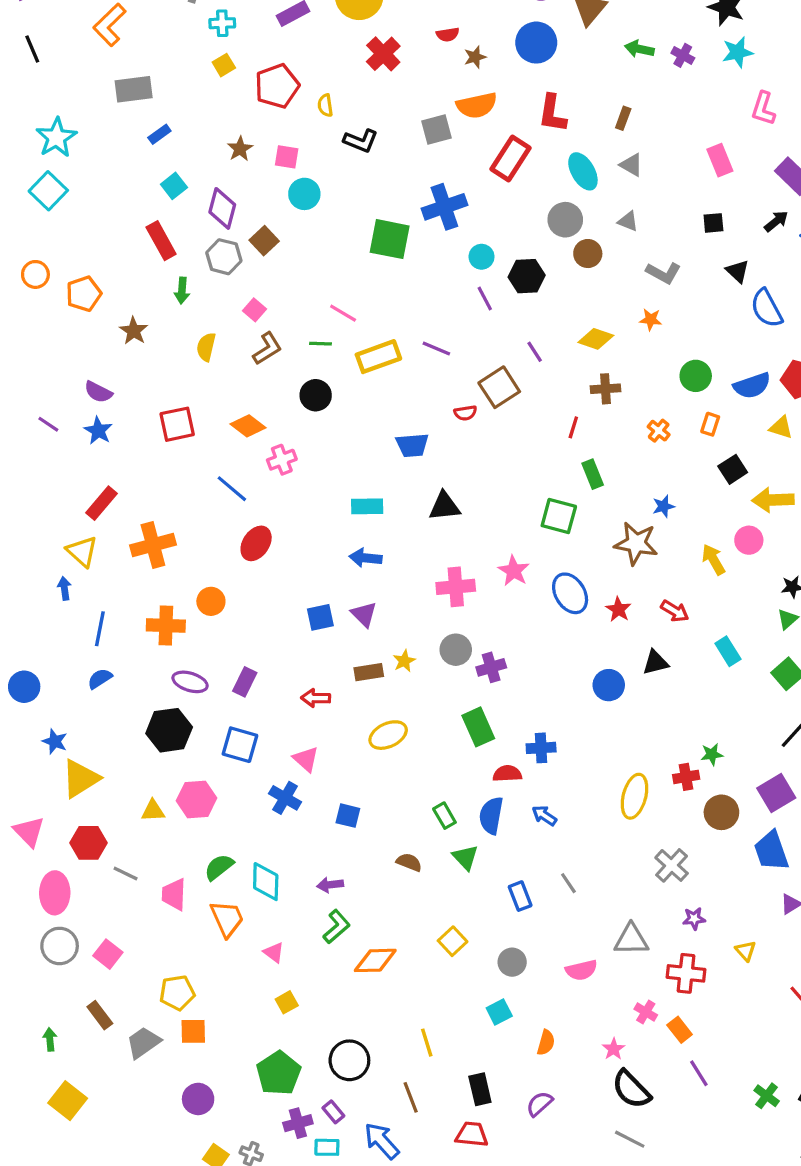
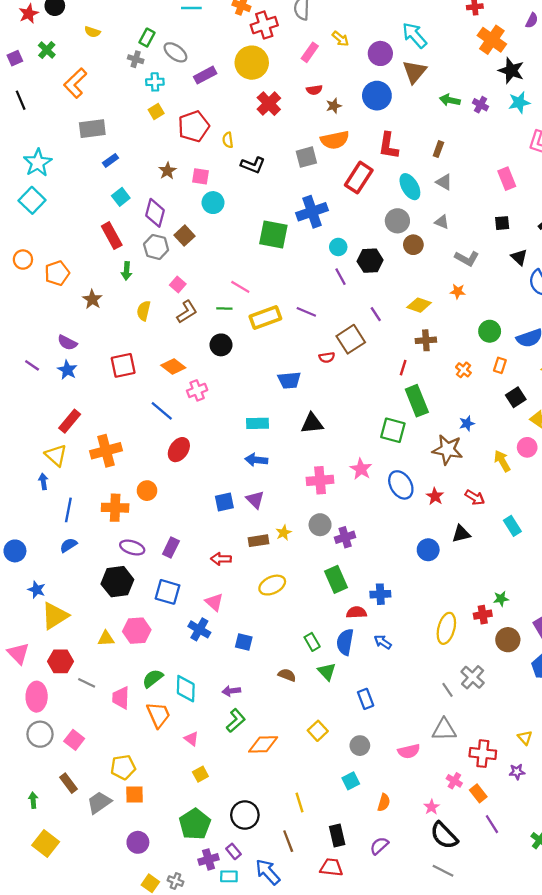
green rectangle: (593, 474) -> (417, 401), size x1.5
gray line: (568, 883) -> (448, 690), moved
purple star: (694, 919) -> (517, 772), moved

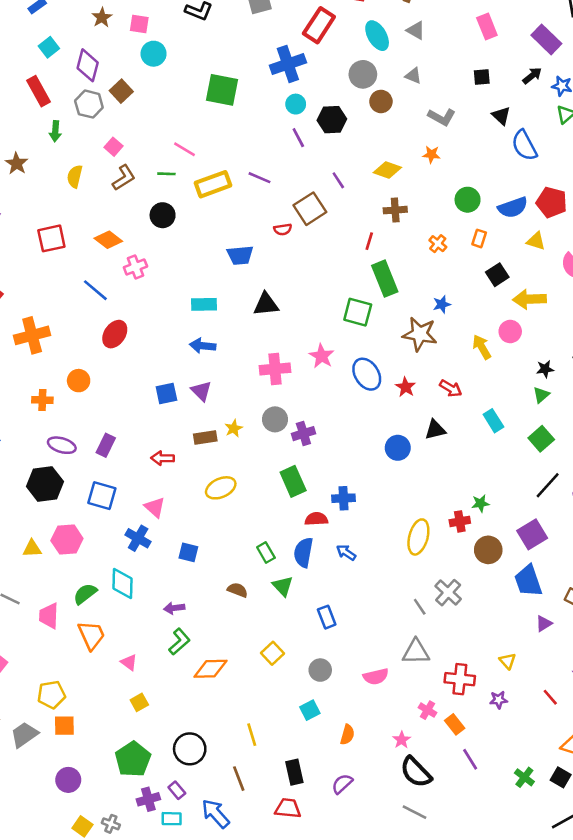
blue cross: (312, 212) -> (288, 64), moved
orange cross: (115, 508) -> (42, 400), size x0.7
cyan diamond: (186, 689) -> (123, 583), moved

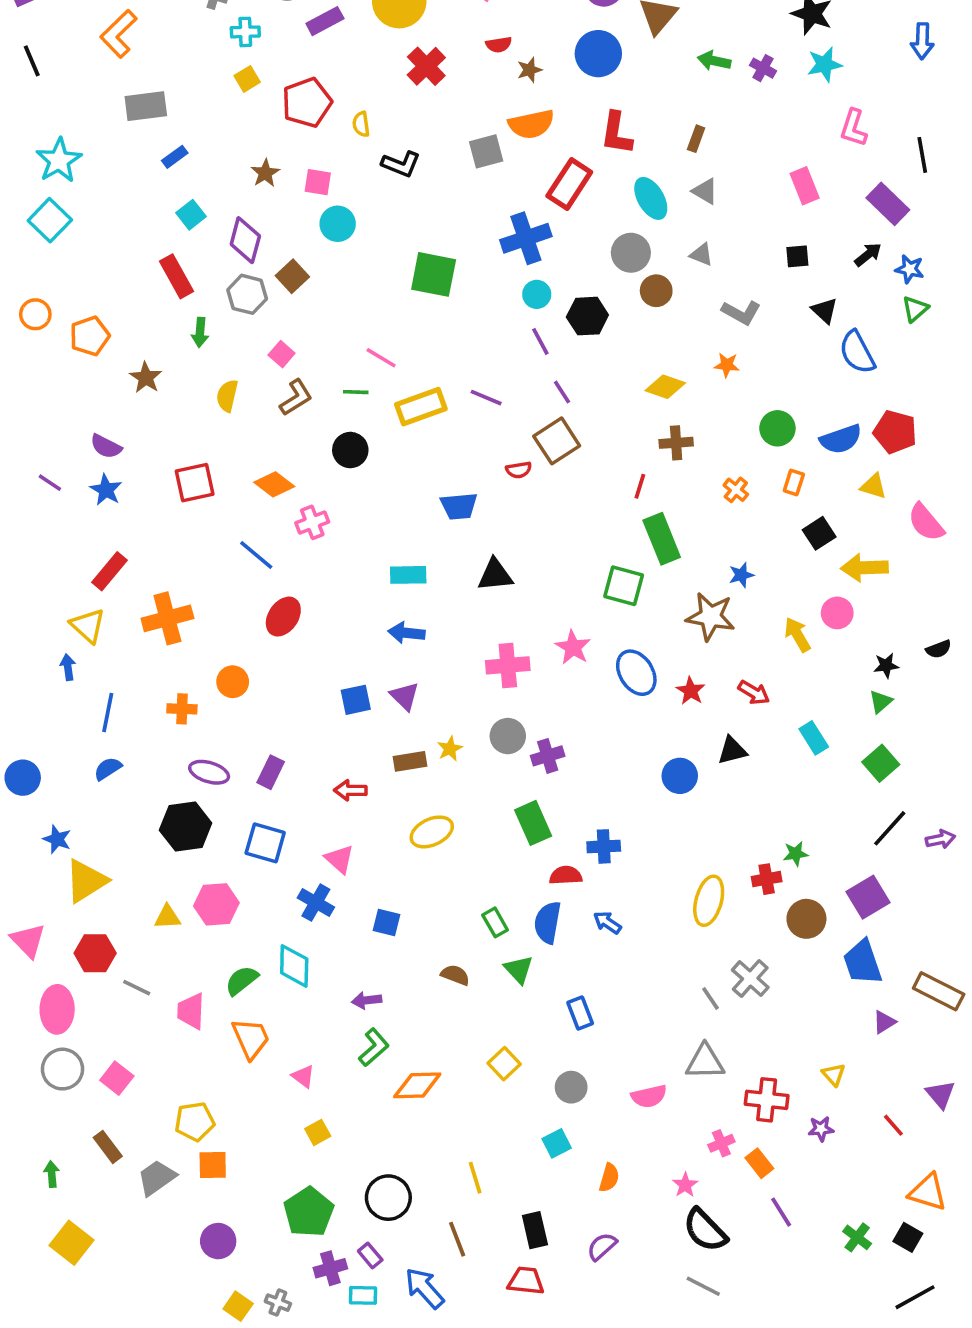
purple line: (338, 180) -> (562, 392), moved
pink cross: (427, 710) -> (721, 1143), turned 36

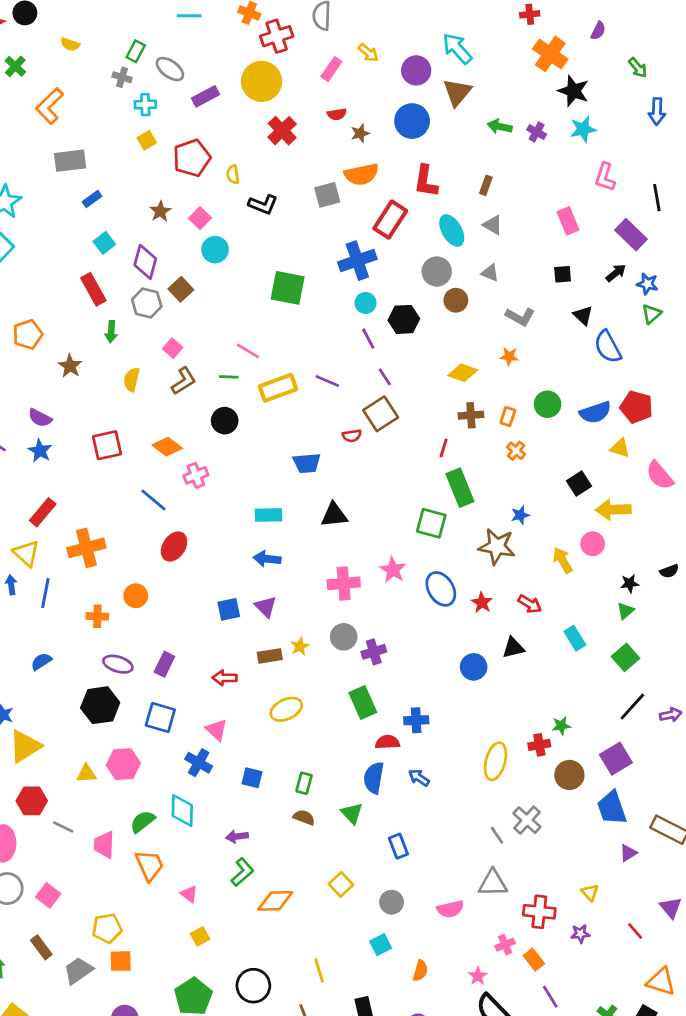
pink square: (318, 182) -> (200, 218), turned 35
orange rectangle: (794, 483) -> (508, 417), moved
blue line: (108, 712) -> (45, 593), moved
green rectangle: (495, 922) -> (304, 783), moved, turned 45

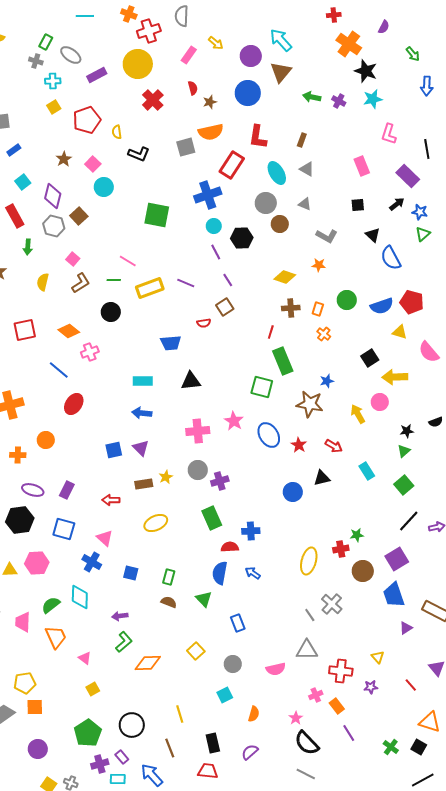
red semicircle: (337, 114) -> (193, 88), turned -96
brown square: (381, 414) -> (225, 307), size x0.7

